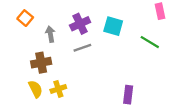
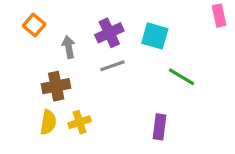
green line: (150, 42) -> (181, 77), moved
yellow semicircle: (35, 89) -> (48, 122), turned 36
purple rectangle: (128, 95) -> (160, 127), moved

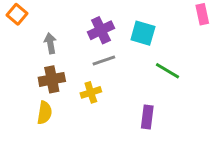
orange square: (34, 25) -> (17, 14), moved
gray arrow: (69, 47) -> (50, 43), moved
yellow cross: (80, 122) -> (91, 92), moved

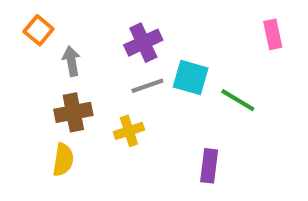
orange square: (17, 14) -> (39, 30), moved
pink rectangle: (202, 14) -> (273, 34), moved
cyan square: (143, 33) -> (191, 78), moved

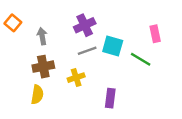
orange square: (39, 30) -> (13, 23), moved
pink rectangle: (273, 34) -> (155, 34), moved
purple rectangle: (209, 166) -> (110, 98), moved

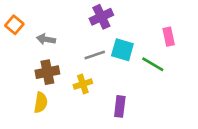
purple cross: (85, 25) -> (101, 17), moved
gray arrow: (42, 36) -> (46, 39), turned -70

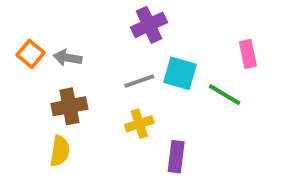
orange square: (14, 25) -> (31, 54), moved
yellow cross: (83, 84) -> (139, 124), moved

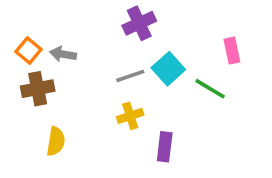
cyan square: (180, 73) -> (168, 69), turned 32
brown cross: (69, 106) -> (38, 89), moved

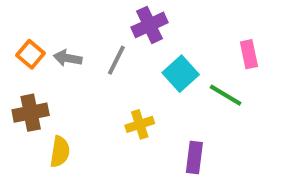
gray line: (130, 76) -> (116, 60), moved, turned -44
brown cross: (38, 89) -> (31, 113), moved
purple rectangle: (165, 147) -> (194, 158), moved

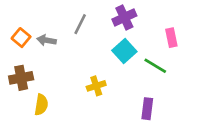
purple cross: (150, 25) -> (124, 17), moved
gray line: (116, 60) -> (80, 24), moved
purple rectangle: (194, 158) -> (147, 109), moved

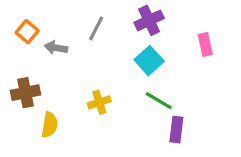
orange square: (21, 38) -> (27, 32), moved
green line: (155, 66) -> (159, 101), moved
yellow cross: (96, 86) -> (99, 102), moved

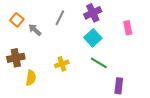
gray arrow: (56, 48) -> (35, 30), turned 32
purple rectangle: (176, 130) -> (119, 86), moved

